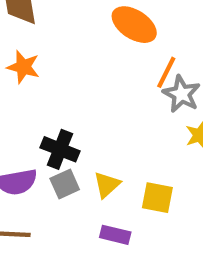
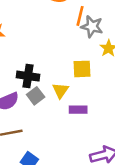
yellow square: (157, 198) -> (82, 69), moved
purple rectangle: (115, 235) -> (78, 110), moved

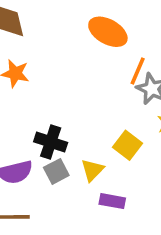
yellow square: (82, 69) -> (127, 145), turned 30

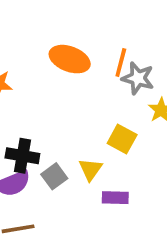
orange ellipse: (108, 32) -> (70, 59), moved
black cross: (51, 142) -> (22, 156), moved

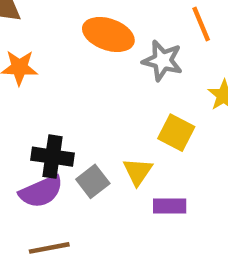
orange line: (121, 62) -> (201, 24), moved, turned -36
gray star: (138, 78) -> (162, 61), moved

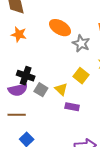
yellow triangle: (138, 172) -> (61, 89), turned -32
gray square: (93, 181) -> (41, 90), turned -32

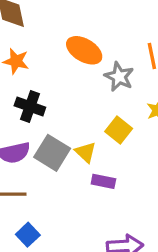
black cross: (26, 76) -> (30, 106), moved
gray square: (41, 90) -> (52, 153), size x1.5

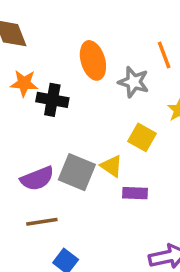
orange ellipse: (84, 50) -> (93, 60), turned 52
black cross: (30, 106) -> (52, 100), moved

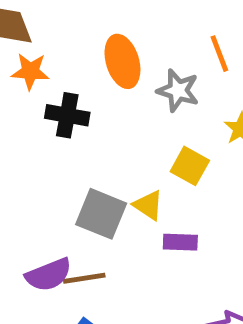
orange star: (24, 83) -> (30, 71), moved
purple semicircle: (37, 178) -> (49, 275), moved
brown line: (42, 222) -> (84, 278), moved

